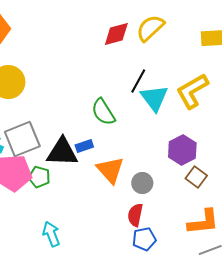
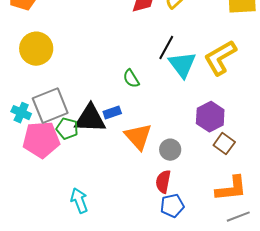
green semicircle: (103, 112) -> (131, 79), size x0.7
green pentagon: (39, 177) -> (67, 129), moved

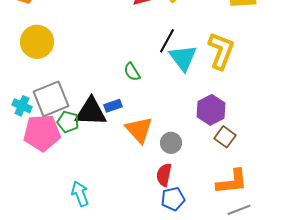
yellow L-shape: (220, 58) -> (221, 51), turned 141

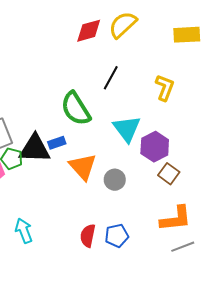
yellow L-shape: (221, 51) -> (165, 88), size x0.7
cyan triangle: (183, 58) -> (127, 129), moved
green semicircle: (132, 72) -> (76, 109), size x1.8
red semicircle: (164, 175) -> (88, 236), moved

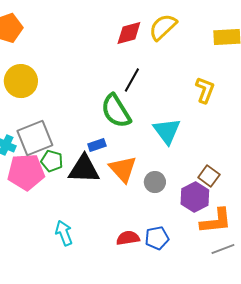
black line: (111, 78) -> (132, 80), moved
purple hexagon: (155, 147) -> (195, 197), moved
black triangle: (35, 149) -> (84, 169), moved
red semicircle: (88, 236) -> (128, 238), turned 70

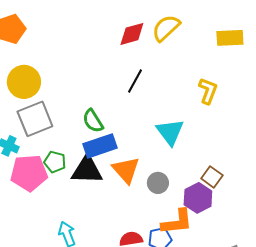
green semicircle: (116, 111) -> (93, 121), moved, size x0.7
gray square: (35, 138) -> (35, 119), moved
blue rectangle: (97, 145) -> (100, 146), size x1.8
orange L-shape: (216, 221) -> (177, 222), moved

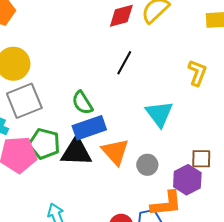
green pentagon: (55, 162) -> (44, 144), size x1.4
brown square: (212, 177) -> (201, 159), turned -35

